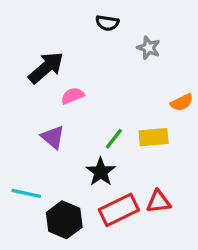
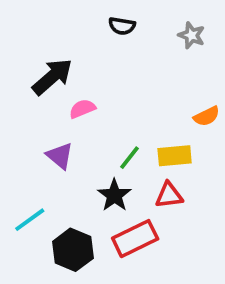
gray star: (149, 48) -> (192, 35), moved
cyan line: (26, 193) -> (30, 220), turned -48
red triangle: (159, 202) -> (169, 195), moved

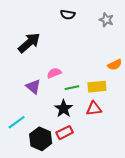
pink semicircle: (82, 109) -> (54, 73), moved
green line: (129, 158) -> (72, 88), turned 40
red rectangle: (135, 239) -> (65, 133), moved, size x0.7

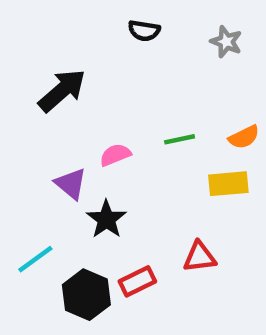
yellow rectangle: (97, 87) -> (228, 184), moved
green line: (72, 88) -> (180, 139), moved
black star: (64, 109) -> (106, 219), moved
red triangle: (94, 109) -> (200, 257), moved

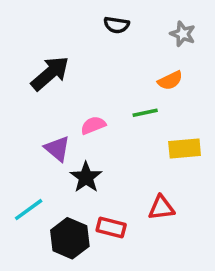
orange semicircle: (244, 137) -> (170, 80), moved
red rectangle: (137, 281) -> (111, 227), turned 40

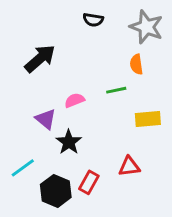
gray star: (183, 34) -> (146, 27), size x1.6
orange semicircle: (170, 80) -> (136, 64), turned 108
red rectangle: (111, 227) -> (89, 182), turned -75

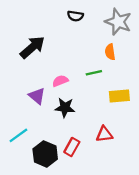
black star: (69, 142) -> (65, 108), moved, turned -30

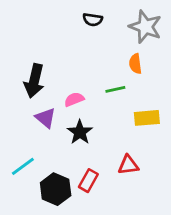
black arrow: (32, 47) -> (34, 81), moved, turned 144
black star: (65, 108) -> (80, 132), turned 30

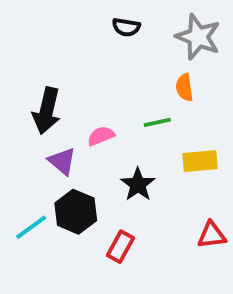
black star: (80, 132) -> (138, 185), moved
red triangle: (128, 165) -> (212, 235), moved
black hexagon: (56, 189) -> (76, 212), moved

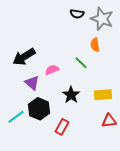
black semicircle: (126, 27) -> (77, 14), moved
black arrow: (47, 111) -> (24, 57), turned 45
green line: (157, 122) -> (81, 63), turned 56
yellow rectangle: (200, 161) -> (103, 95), moved

